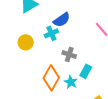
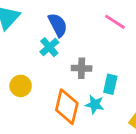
blue semicircle: (62, 20) -> (58, 25), turned -66
yellow circle: (26, 42) -> (21, 86), moved

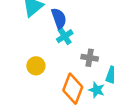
blue semicircle: (58, 25) -> (59, 18), moved

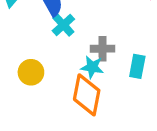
cyan star: (97, 90) -> (92, 67), moved

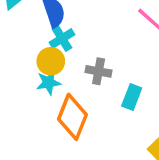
cyan star: (92, 67) -> (48, 83), moved, turned -30
yellow circle: (31, 72) -> (51, 61), moved

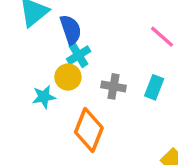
cyan star: (48, 83) -> (44, 97), moved
cyan rectangle: (132, 97) -> (154, 87), moved

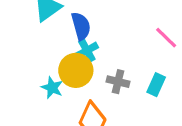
yellow circle: (68, 77) -> (76, 70), size x1.4
cyan star: (44, 97) -> (52, 88), turned 30

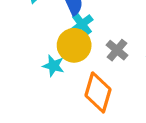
gray cross: (118, 82) -> (117, 50), turned 35

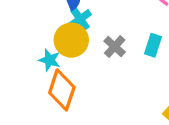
orange diamond: (98, 92) -> (62, 90), moved

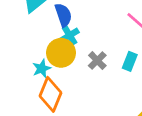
cyan star: (50, 60) -> (42, 69), turned 30

